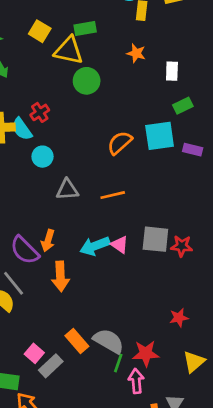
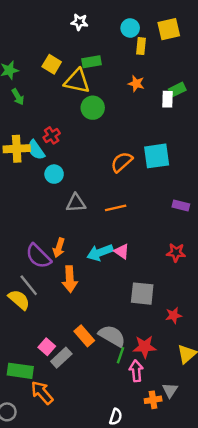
green rectangle: (183, 106) -> (177, 90), moved
purple rectangle: (193, 150) -> (181, 205), moved
gray square: (155, 239) -> (142, 294), moved

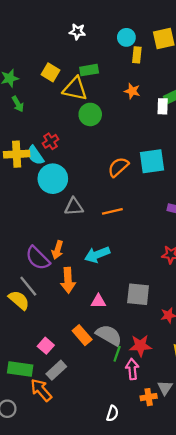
cyan circle: (54, 174) -> (53, 179), size x1.6
pink triangle: (122, 251) -> (98, 301), moved, turned -35
gray rectangle: (61, 358) -> (56, 370), moved

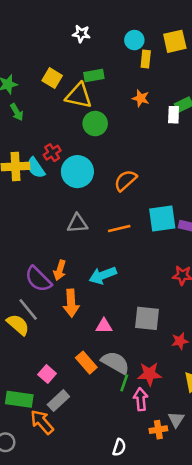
cyan square: (152, 161) -> (162, 218), moved
cyan circle: (53, 179) -> (77, 172), moved

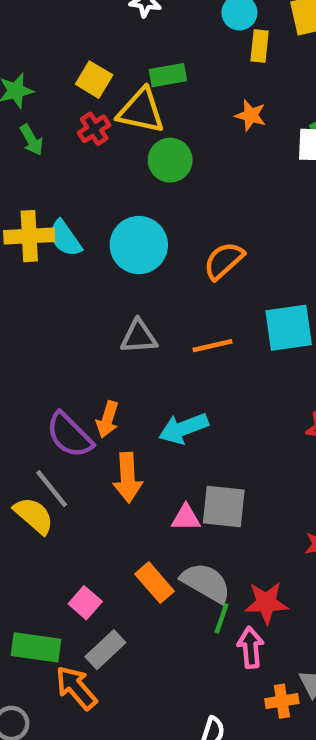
red cross: (52, 153) -> (94, 129), moved
gray square: (147, 318) -> (224, 507), moved

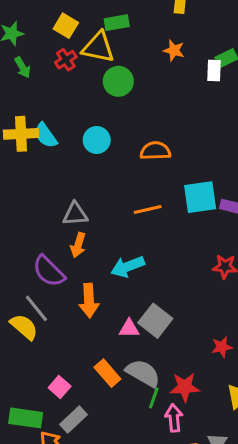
cyan circle: (139, 245) -> (97, 140), size x0.7
orange semicircle: (224, 261) -> (155, 151), turned 40
gray triangle: (139, 337) -> (75, 214), moved
orange arrow: (108, 419) -> (78, 245), moved
gray square: (224, 507) -> (155, 321), turned 32

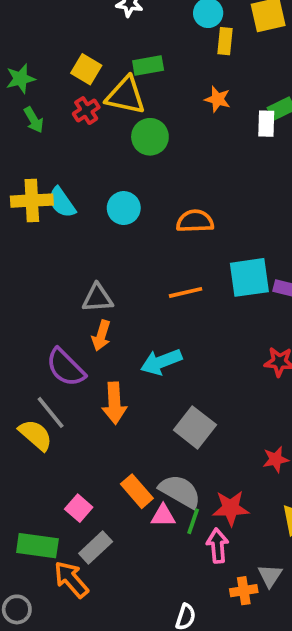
pink triangle: (129, 328) -> (163, 516), moved

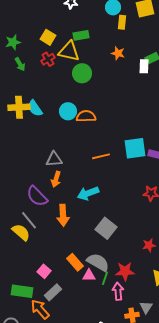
orange semicircle: (195, 221) -> (86, 116), moved

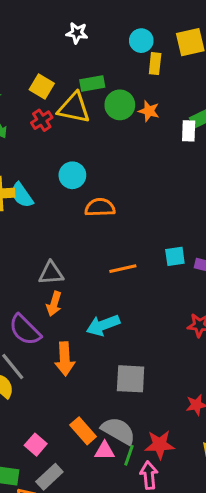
green circle: (82, 73) -> (120, 105), moved
cyan circle: (68, 111) -> (72, 175), moved
cyan square: (135, 148) -> (175, 256), size x0.6
gray square: (106, 228) -> (131, 379), turned -35

